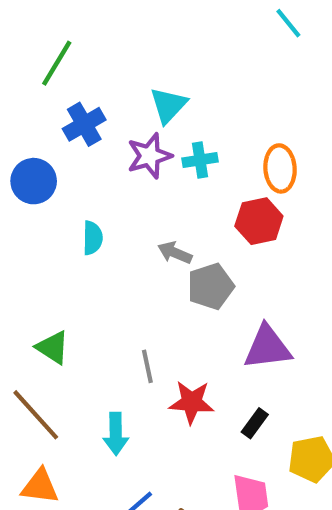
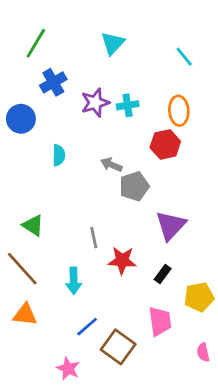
cyan line: (288, 23) -> (184, 57), moved
cyan triangle: (168, 105) -> (113, 43), moved
purple triangle: (267, 347) -> (171, 225), turned -40

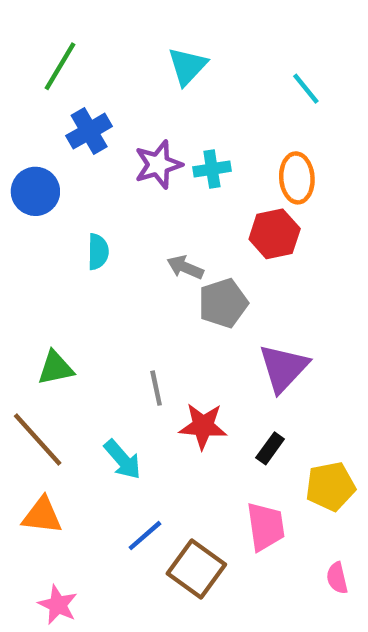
green triangle: (33, 225) -> (56, 368), turned -45
cyan arrow: (74, 281) -> (123, 460), turned -40
pink star: (68, 369) -> (58, 605), moved

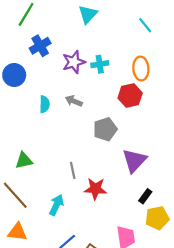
gray arrow: (185, 267) -> (74, 101), moved
black rectangle: (270, 448) -> (145, 196), moved
cyan arrow: (123, 460) -> (56, 205), turned -114

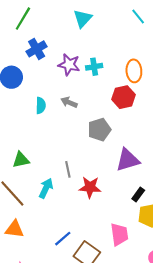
cyan line: (145, 25) -> (138, 16), moved
purple star: (74, 62) -> (69, 65), turned 30
purple triangle: (134, 161) -> (128, 160), turned 30
cyan arrow: (56, 205) -> (46, 188), moved

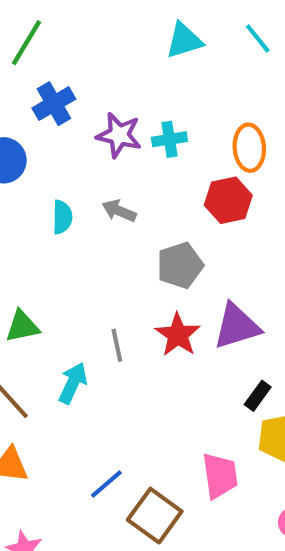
cyan triangle: (83, 19) -> (184, 41), moved, turned 30
red star: (90, 187) -> (178, 335), moved, turned 30

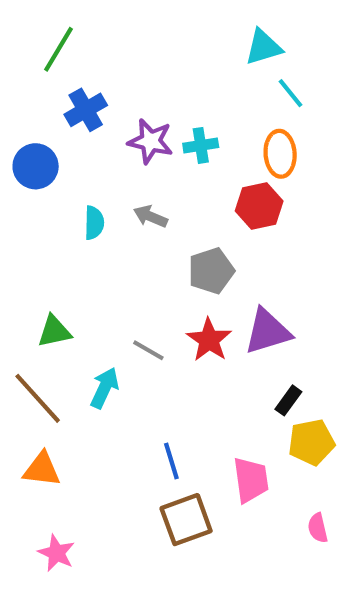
cyan line: (258, 38) -> (291, 93), moved
cyan triangle: (184, 41) -> (263, 47), moved
gray line: (117, 345) -> (148, 350), turned -48
blue line: (106, 484) -> (171, 461), moved, turned -66
brown square: (155, 516) -> (186, 520), turned 34

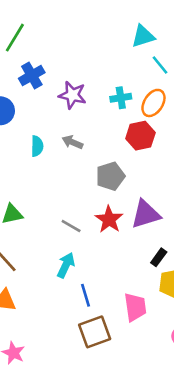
cyan cross: (201, 145) -> (121, 98), moved
orange ellipse: (280, 154) -> (153, 103), turned 36
cyan arrow: (105, 388) -> (66, 265), moved

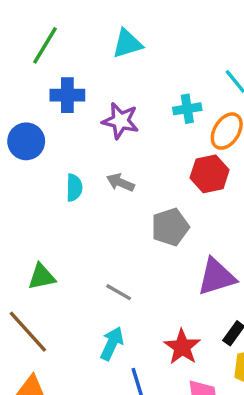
cyan triangle: (143, 36) -> (127, 44), moved
blue cross: (32, 75) -> (67, 95), turned 30
cyan cross: (121, 98) -> (187, 109), moved
red star: (109, 219) -> (182, 347), moved

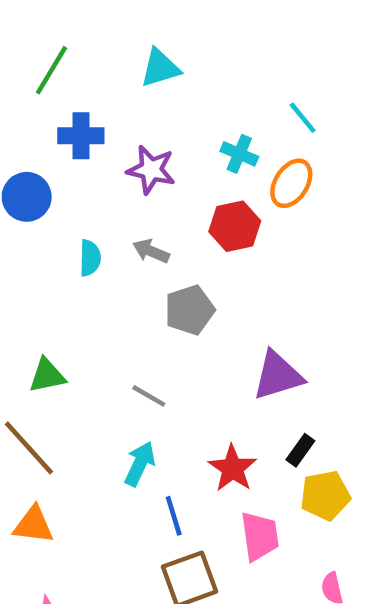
cyan cross: (187, 109) -> (239, 154), turned 32
red hexagon: (210, 174) -> (235, 226), moved
gray pentagon: (170, 227) -> (190, 310), moved

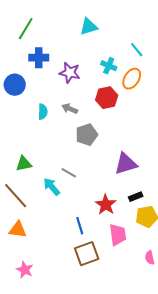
cyan triangle: (160, 68) -> (89, 27), moved
black rectangle: (300, 450) -> (136, 197), turned 32
cyan arrow: (140, 464) -> (52, 187), moved, turned -66

